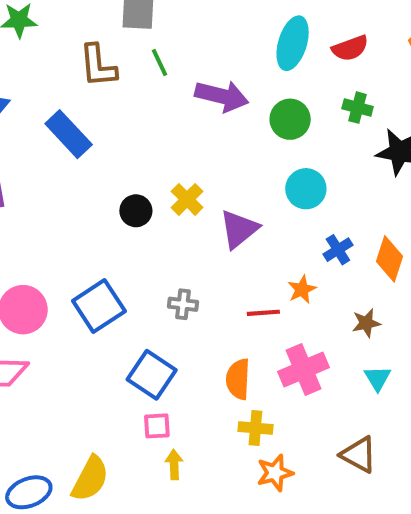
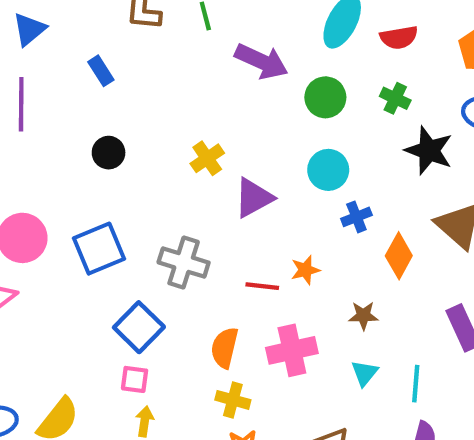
blue rectangle: (69, 134) -> (101, 71), size x0.6
black circle: (136, 211) -> (109, 153), moved
blue cross: (338, 250) -> (356, 217), moved
gray cross: (183, 304) -> (184, 263), size x1.6

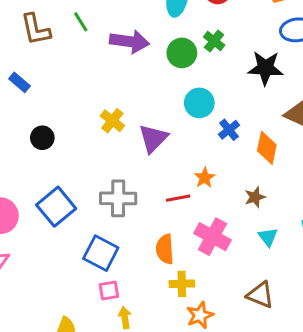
green cross: (395, 98) -> (214, 41), moved, turned 30
pink cross: (292, 350) -> (213, 237), turned -32

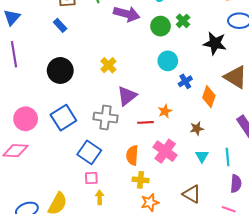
blue rectangle: (20, 82) -> (60, 25), moved
black circle: (42, 138) -> (60, 70), size x1.6
purple triangle: (153, 138) -> (127, 96), moved

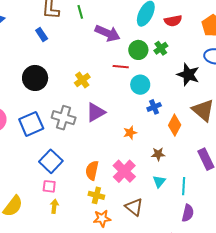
gray cross: (105, 117) -> (64, 118), moved
red line: (145, 122) -> (121, 67), moved
brown triangle: (192, 194) -> (134, 207), moved

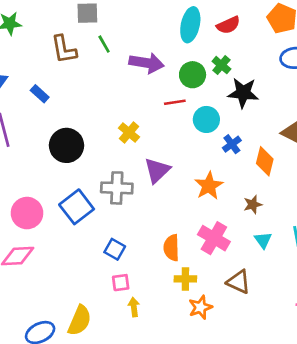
blue rectangle: (42, 34) -> (40, 94), moved
black star: (188, 75) -> (243, 93), moved
orange star: (130, 133) -> (209, 186), size x1.5
blue square: (51, 161) -> (115, 249), size x0.7

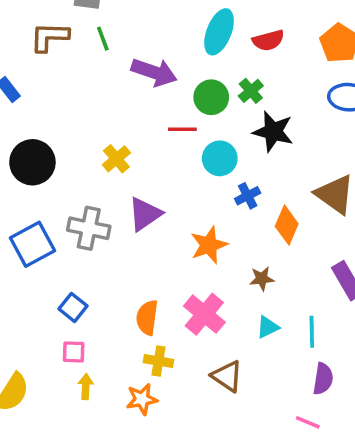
brown L-shape: (64, 49) -> (49, 37), turned 92
cyan triangle: (263, 240) -> (268, 327), turned 30
orange star: (200, 307) -> (142, 399), moved

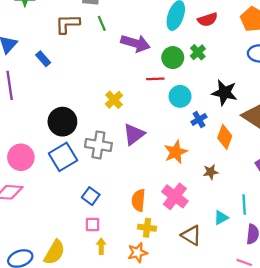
black star: (273, 132) -> (224, 93), moved
black circle: (32, 162) -> (62, 122), moved
cyan triangle: (268, 327) -> (221, 218), moved

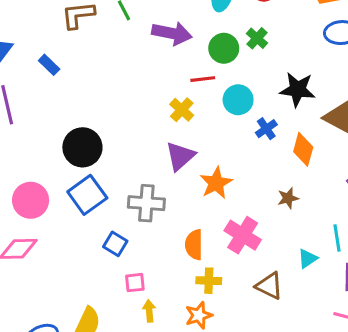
yellow cross: (114, 100) -> (182, 110), moved
gray cross: (98, 145) -> (146, 203), moved
orange star: (176, 152) -> (216, 183), moved
blue square: (91, 196) -> (115, 244), moved

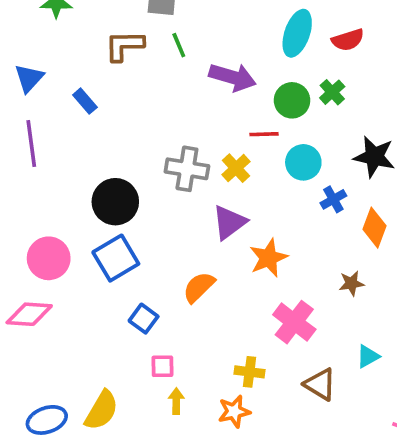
gray cross: (146, 203) -> (187, 169), moved
orange semicircle: (194, 245) -> (199, 287), moved, turned 40

